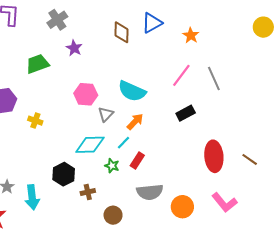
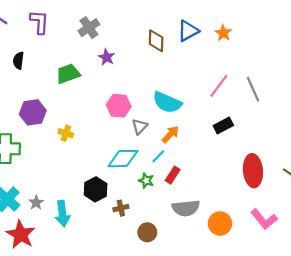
orange star: (191, 35) -> (223, 33), moved

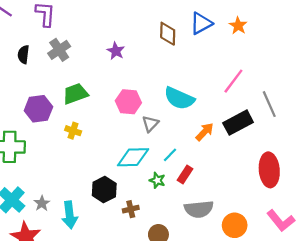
gray cross: (89, 28) -> (59, 50), moved
green trapezoid: (68, 74) -> (75, 94), moved
gray line: (253, 89) -> (269, 104), moved
black rectangle: (223, 126) -> (238, 123), size x1.4
orange arrow: (170, 134) -> (205, 132), moved

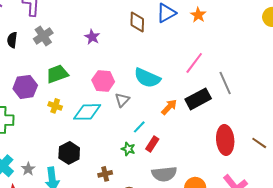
cyan diamond: (133, 157) -> (87, 112), moved
black hexagon: (104, 190) -> (69, 153), moved

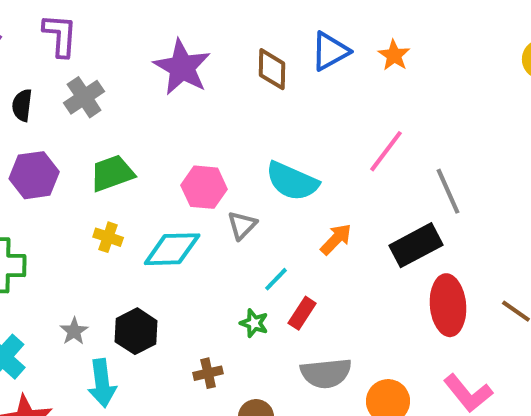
purple star: (92, 37) -> (182, 67), moved, size x1.8
purple hexagon: (25, 87) -> (34, 175), moved
black rectangle: (198, 99) -> (416, 245), moved
gray star: (28, 169) -> (74, 331), moved

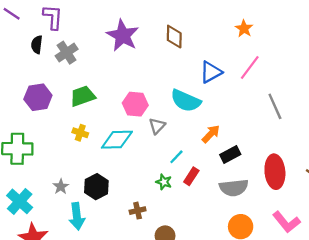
blue triangle: (330, 51) -> (211, 72), moved
black semicircle: (22, 105) -> (37, 45), moved
pink line: (386, 151) -> (250, 67), moved
black rectangle: (416, 245) -> (230, 154), moved, size x0.7
gray semicircle: (326, 373) -> (234, 188), moved

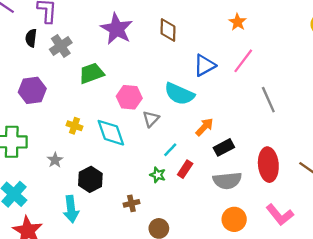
green trapezoid: (83, 96) -> (92, 73), moved
cyan diamond: (117, 140) -> (111, 133), turned 72
gray star: (61, 187) -> (55, 160), moved

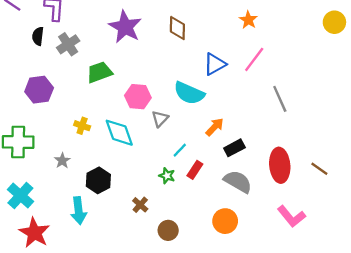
gray semicircle: (227, 181) -> (238, 182), turned -144
brown cross: (131, 203) -> (140, 205), turned -35
orange circle: (234, 219) -> (225, 221), moved

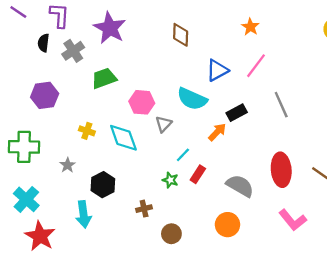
purple star: (125, 27) -> (110, 28), moved
black rectangle: (234, 148) -> (237, 113), moved
brown cross: (140, 205) -> (144, 209), turned 35

